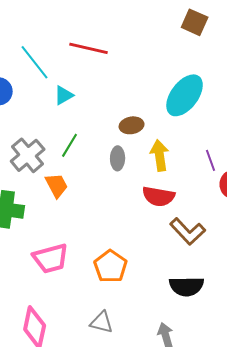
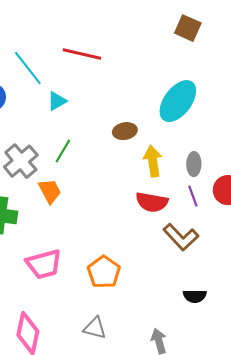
gray ellipse: (118, 158) -> (194, 164), moved
purple line: (211, 160) -> (193, 196), moved
black semicircle: (187, 286) -> (195, 296), moved, size x0.7

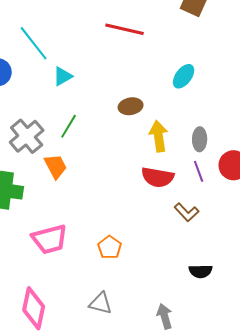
red line: (82, 54) -> (125, 29), moved
cyan ellipse: (178, 101) -> (184, 76), size x0.6
brown L-shape: (181, 237) -> (187, 212), size x0.7
orange pentagon: (104, 272) -> (110, 247), size x0.7

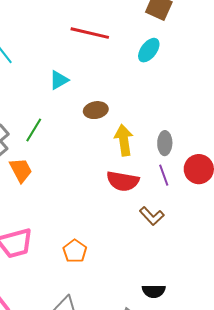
cyan triangle: (63, 76) -> (59, 80), moved
cyan ellipse: (184, 76) -> (149, 50), moved
black semicircle: (201, 271) -> (154, 291), moved

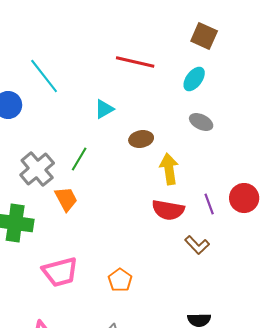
gray ellipse: (165, 143) -> (201, 122), moved, turned -65

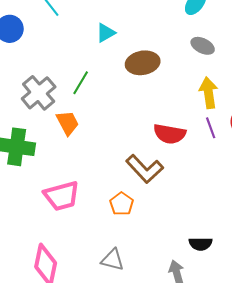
brown ellipse: (141, 139) -> (143, 63), size x1.4
yellow arrow: (169, 169) -> (209, 93), moved
brown L-shape: (197, 245) -> (145, 169), moved, size x1.5

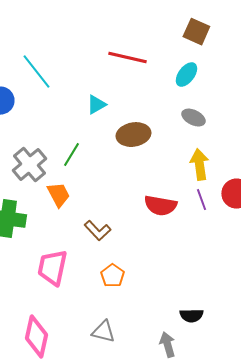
brown L-shape: (145, 169) -> (97, 231), moved, size x0.7
pink trapezoid: (62, 196) -> (52, 268), turned 117

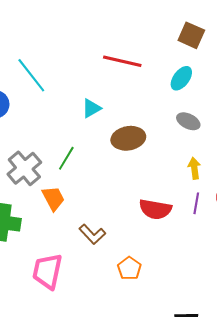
yellow arrow: (199, 165) -> (194, 168), size x0.7
purple line: (201, 200) -> (196, 203), turned 30
orange pentagon: (112, 276) -> (129, 268), moved

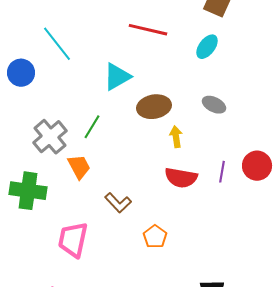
cyan triangle: (91, 108) -> (117, 77), size x1.4
gray ellipse: (188, 121) -> (214, 105), moved
yellow arrow: (194, 168) -> (176, 137), moved

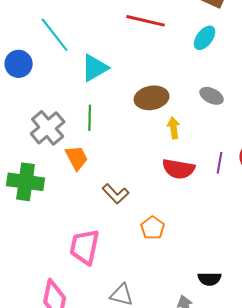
cyan triangle: (117, 77) -> (95, 68), moved
green line: (92, 127) -> (90, 118), turned -30
pink trapezoid: (73, 240) -> (85, 247), moved

